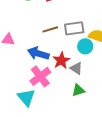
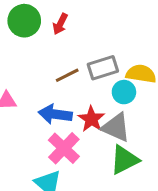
gray triangle: (76, 68) -> (116, 127), size x1.5
green triangle: (78, 90) -> (124, 160), size x1.5

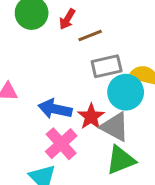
brown line: (67, 75) -> (90, 36), moved
cyan circle: (124, 92) -> (126, 92), size x1.5

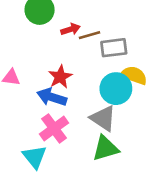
red arrow: (67, 19) -> (71, 29), moved, turned -144
gray rectangle: (107, 66) -> (114, 48), moved
red star: (91, 117) -> (60, 77), moved

